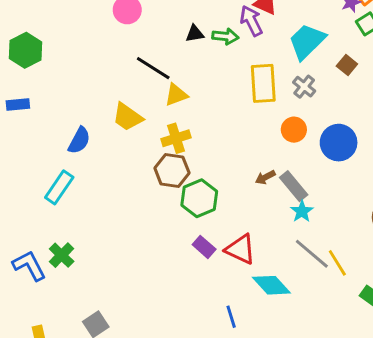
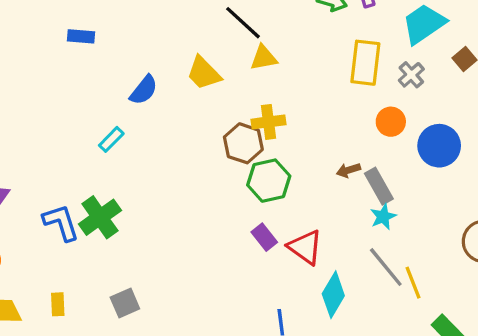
yellow cross: (176, 138) -> (268, 122), moved
cyan rectangle: (59, 187) -> (111, 139), size x0.7
green cross: (62, 255) -> (100, 217), size x1.4
cyan diamond: (271, 285) -> (333, 295), turned 63

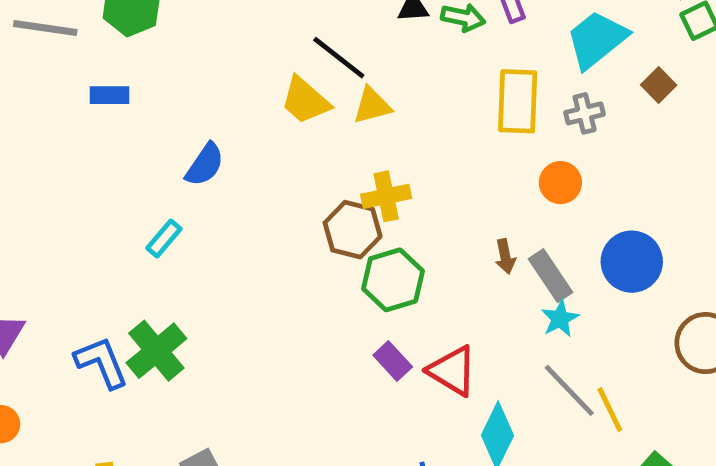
yellow trapezoid: (204, 73) -> (305, 101), moved
gray cross: (411, 75) -> (585, 113), turned 32
blue circle: (439, 146) -> (632, 262), moved
brown arrow: (348, 170) -> (505, 256), turned -80

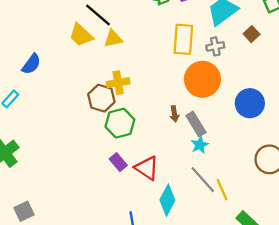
orange circle: (560, 183) -> (202, 79), size x1.8
blue circle: (632, 262) -> (250, 103), moved

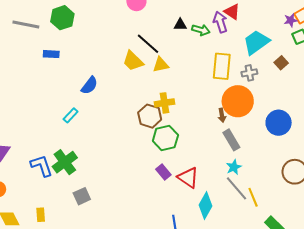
brown arrow: (174, 114) -> (222, 115), moved
cyan star: (200, 145) -> (234, 167), moved
gray square: (24, 211) -> (82, 196), moved

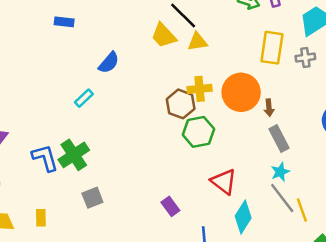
orange circle: (238, 101) -> (241, 92), moved
purple rectangle: (163, 172) -> (170, 206), moved

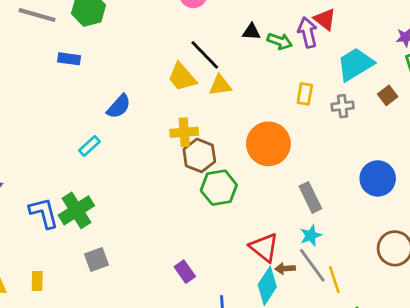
yellow rectangle: (272, 48) -> (305, 94), size x0.6
yellow cross: (200, 89) -> (184, 132), moved
brown arrow: (269, 108) -> (285, 268), moved, turned 91
red triangle: (224, 182) -> (264, 247), moved

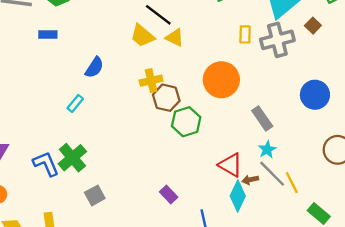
yellow triangle: (220, 85) -> (175, 38), turned 42
gray cross: (343, 106) -> (277, 40), size x1.8

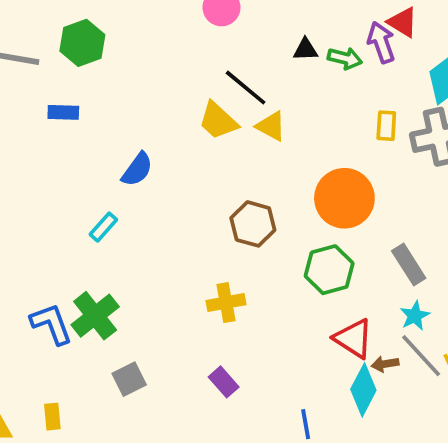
yellow cross: (151, 81) -> (226, 303), moved
green hexagon: (186, 122) -> (329, 270), moved
purple rectangle: (169, 195) -> (224, 382), moved

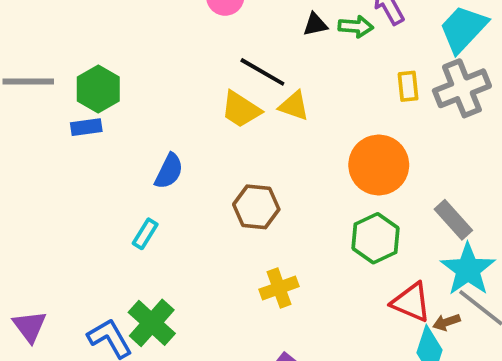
green hexagon: (82, 43) -> (98, 89), moved
brown hexagon: (253, 224) -> (256, 207), moved
cyan star: (415, 316) -> (468, 269), size x1.8

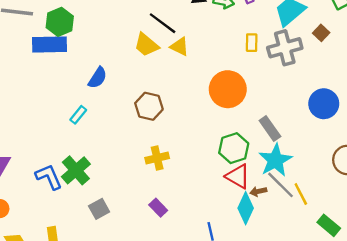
blue rectangle: (86, 127) -> (50, 44), size x1.8
green hexagon: (376, 238) -> (234, 148), moved

